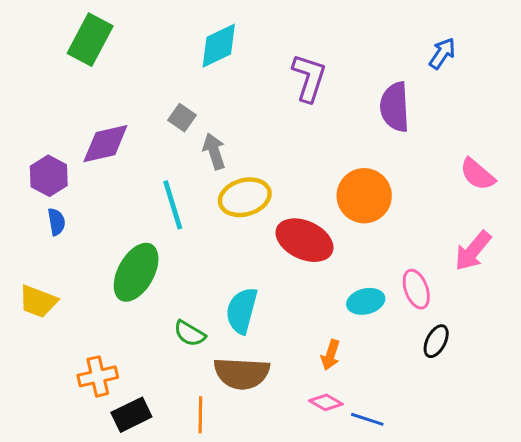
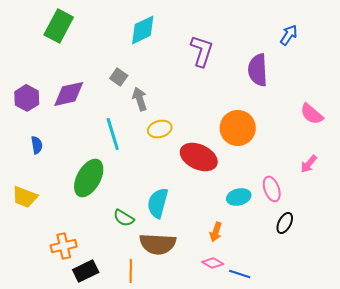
purple hexagon: (49, 176) -> (27, 98), moved
yellow ellipse: (245, 197) -> (160, 129), size x0.7
pink arrow: (473, 251) -> (309, 164), size x0.7

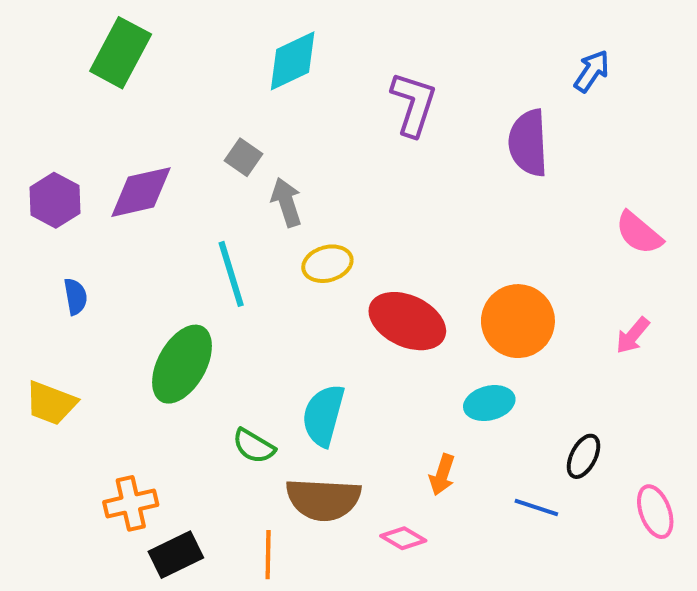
orange circle: (238, 128) -> (518, 321), moved
pink ellipse: (272, 189) -> (655, 512), moved
pink diamond: (213, 263) -> (403, 538), moved
blue line: (240, 274) -> (536, 508), moved

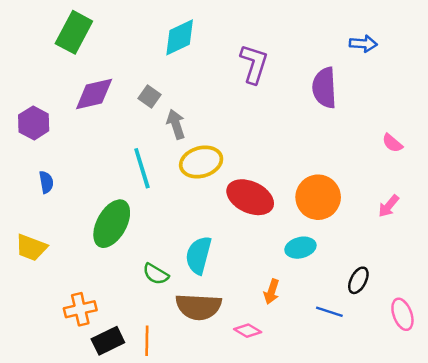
blue arrow: (592, 71) -> (363, 44), turned 60
purple diamond: (141, 192) -> (94, 94), moved
pink semicircle: (639, 233) -> (392, 143), size x0.7
yellow ellipse: (327, 264) -> (201, 162), size x1.4
orange line: (268, 555) -> (147, 341), moved

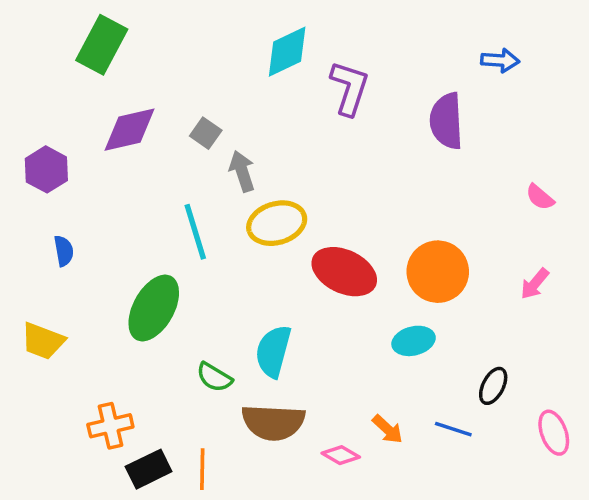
cyan diamond: (180, 37) -> (287, 52), moved
orange arrow: (272, 292) -> (388, 429), moved, turned -65

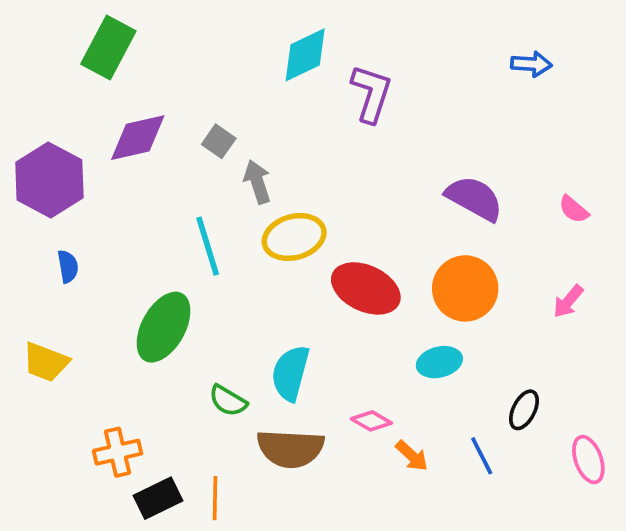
purple semicircle: (446, 121) -> (474, 198), moved, turned 122
purple hexagon: (46, 169) -> (49, 180), size x1.5
blue line: (453, 429) -> (482, 456), turned 45
pink diamond: (341, 455) -> (371, 421), moved

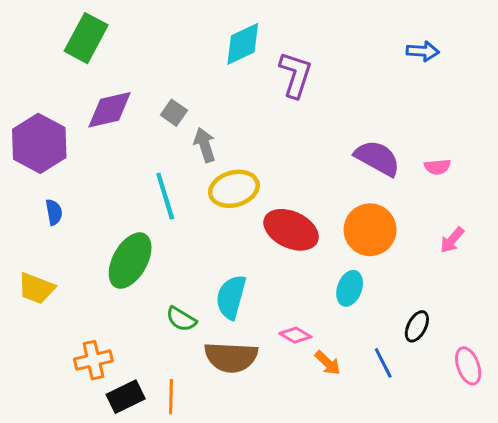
pink semicircle: (574, 209) -> (437, 167), moved, turned -45
cyan ellipse: (439, 362) -> (350, 288), turned -56

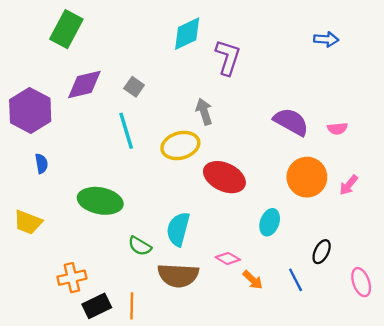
gray arrow: (205, 145) -> (204, 112), moved
cyan line: (165, 196) -> (126, 131), moved
orange circle: (370, 230) -> (307, 177), moved
green ellipse: (130, 261) -> (100, 201), turned 72

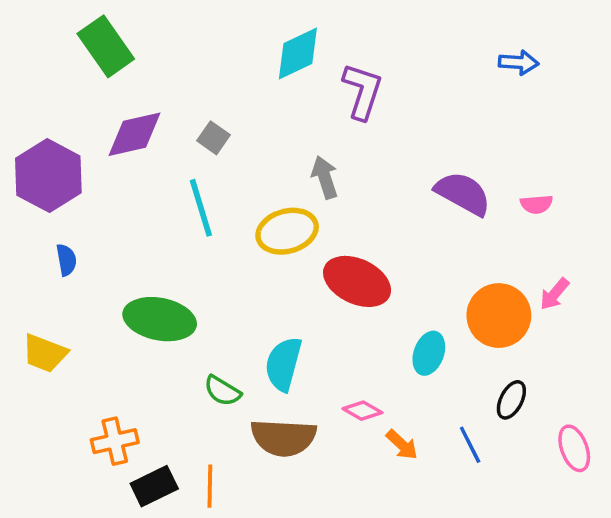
green rectangle: (66, 29) -> (106, 46), turned -63
orange circle: (307, 177) -> (499, 316), moved

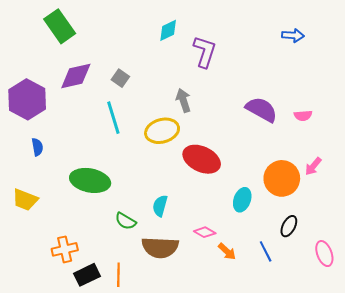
cyan diamond: (298, 53) -> (168, 30), size x0.7
cyan semicircle: (283, 364) -> (160, 206), size x0.7

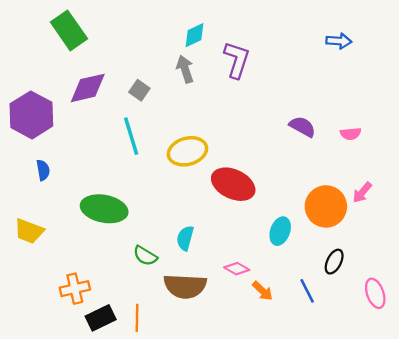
gray arrow: (183, 100) -> (185, 69), moved
purple semicircle: (261, 109) -> (302, 127), size x0.7

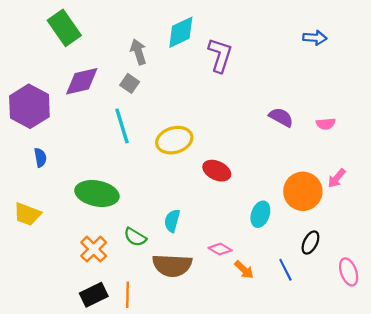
cyan diamond: (194, 35) -> (181, 32), size x1.4
gray arrow: (185, 69) -> (138, 52), moved
red ellipse: (233, 184) -> (217, 171), size x0.7
orange cross: (75, 289) -> (94, 249), moved, turned -32

